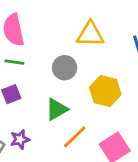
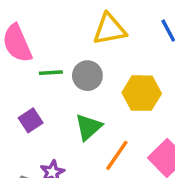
green line: (14, 62) -> (51, 73), moved

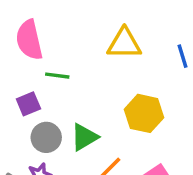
gray circle: (87, 76) -> (46, 137), moved
purple square: (31, 120) -> (28, 104), moved

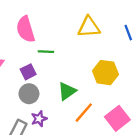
gray circle: (46, 137) -> (29, 94), moved

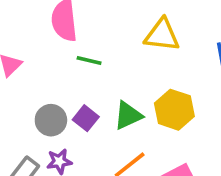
purple square: (28, 72) -> (86, 118), moved, turned -35
green triangle: (67, 91) -> (128, 115), moved

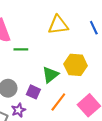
purple square: (86, 118) -> (33, 92), moved

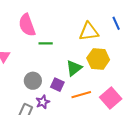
yellow triangle: (58, 25) -> (89, 32), moved
orange line: (58, 102) -> (81, 95), turned 36

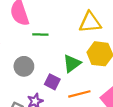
gray circle: (33, 81) -> (24, 66), moved

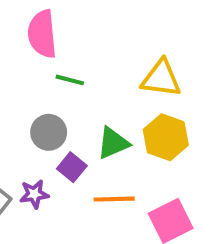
gray circle: (24, 66) -> (49, 132), moved

